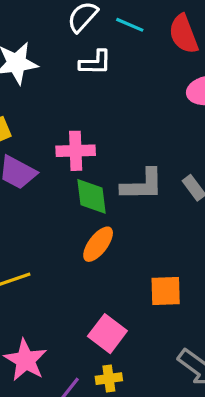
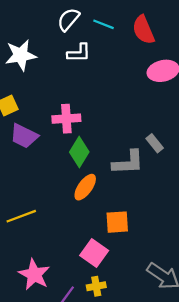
gray L-shape: (142, 185) -> (128, 163), moved
green diamond: (92, 196) -> (79, 152), turned 40
orange square: (166, 291) -> (117, 222), moved

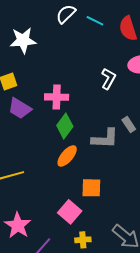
white L-shape: (79, 53) -> (108, 79), moved, turned -65
yellow cross: (96, 286) -> (83, 240), moved

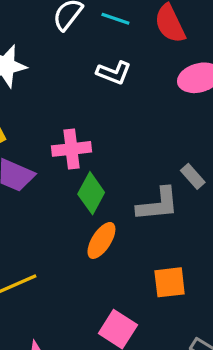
white L-shape: (108, 79) -> (114, 73), moved, turned 90
orange square: (91, 188) -> (170, 282), moved

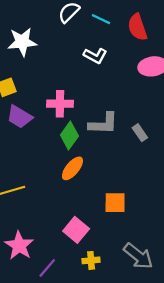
gray L-shape: (158, 204) -> (103, 124), moved

